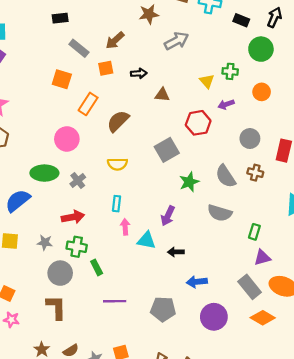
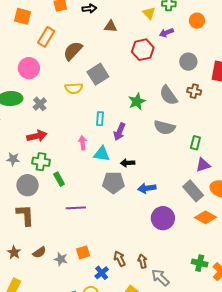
gray square: (167, 150) -> (98, 74), moved
cyan rectangle: (117, 204) -> (100, 119), moved
gray pentagon: (163, 309) -> (113, 182), moved

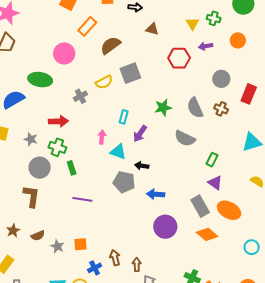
yellow semicircle: (74, 88) -> (104, 82), turned -36
gray cross: (40, 104) -> (80, 96), moved
purple triangle: (203, 165) -> (215, 183), turned 42

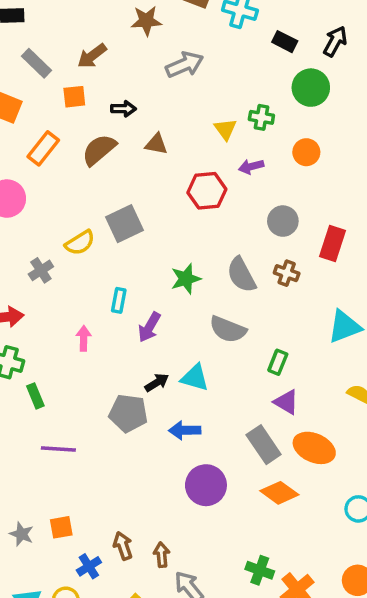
brown semicircle: (111, 45) -> (99, 150), moved
cyan triangle: (118, 152) -> (195, 378), moved
black arrow: (142, 166) -> (157, 383), turned 144

